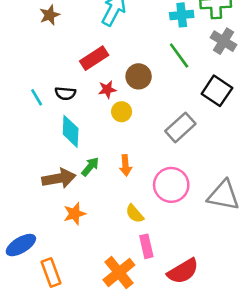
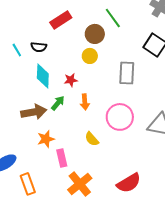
green line: (179, 55) -> (113, 18), moved
red star: (107, 89) -> (71, 80), moved
yellow circle: (122, 112) -> (90, 56), moved
gray rectangle: (180, 127) -> (127, 73), turned -45
pink rectangle: (146, 246) -> (62, 158), moved

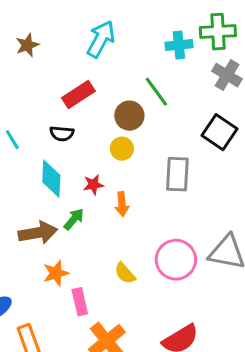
black semicircle: (39, 47) -> (62, 134), moved
orange arrow: (85, 102) -> (122, 204), moved
pink circle: (120, 117) -> (176, 260), moved

